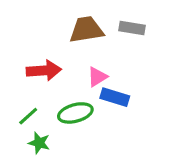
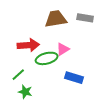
blue rectangle: (115, 97) -> (74, 78), moved
green ellipse: (75, 113) -> (47, 58), moved

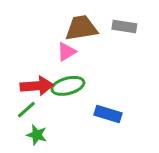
red arrow: (28, 45) -> (37, 86), moved
pink triangle: (63, 49) -> (66, 52), moved

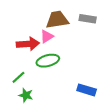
red arrow: (37, 86) -> (28, 44), moved
blue rectangle: (108, 114) -> (87, 90), moved

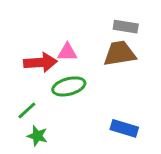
brown trapezoid: (57, 20) -> (120, 54), moved
pink triangle: (47, 37) -> (67, 52), turned 32

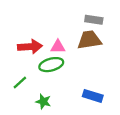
pink triangle: (67, 52) -> (58, 47), moved
green star: (37, 136) -> (43, 102), moved

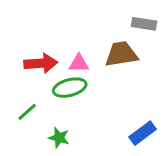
gray rectangle: (94, 20) -> (144, 24), moved
blue rectangle: (93, 96) -> (143, 133), moved, turned -54

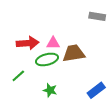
brown trapezoid: (121, 54) -> (74, 53), moved
green star: (59, 138) -> (50, 90), moved

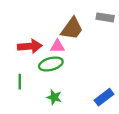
brown trapezoid: (74, 53) -> (72, 29), moved, turned 135
green line: (18, 76) -> (20, 82), turned -48

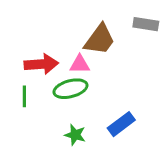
green line: (20, 82) -> (24, 96), moved
blue rectangle: (104, 97) -> (121, 124), moved

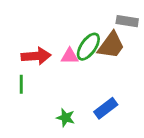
brown trapezoid: (100, 40) -> (111, 45), moved
green ellipse: (70, 89) -> (88, 47), moved, turned -40

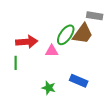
pink triangle: (70, 56) -> (52, 51), moved
blue rectangle: (106, 108) -> (79, 81), turned 60

